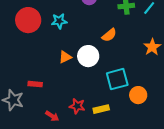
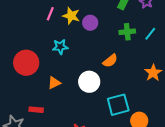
red circle: (28, 20) -> (26, 63), moved
orange triangle: (65, 57) -> (54, 83), moved

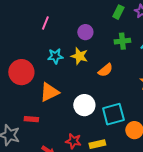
yellow star: (71, 16) -> (79, 56), moved
white circle: (89, 82) -> (84, 105), moved
orange triangle: (54, 83) -> (49, 92), size x1.5

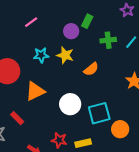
green rectangle: (118, 12) -> (87, 21), moved
pink line: (45, 23) -> (31, 22), turned 32
red rectangle: (31, 119) -> (17, 118), turned 40

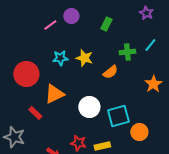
purple circle: (71, 31) -> (71, 16), moved
green cross: (108, 40) -> (127, 52), moved
red rectangle: (17, 118) -> (35, 113), moved

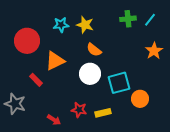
cyan line: (150, 45) -> (150, 20), moved
orange semicircle: (110, 72) -> (94, 50), moved, turned 77

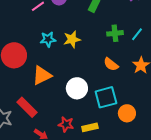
yellow star: (85, 25) -> (72, 39), turned -30
orange semicircle: (94, 50) -> (111, 64), moved
red rectangle: (36, 80) -> (27, 107), moved, size x1.5

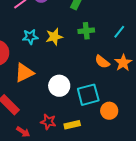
green cross: (115, 33) -> (86, 31), moved
orange semicircle: (111, 64) -> (102, 62), moved

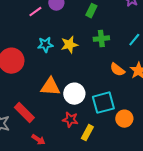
orange triangle: (24, 73) -> (50, 87), moved, turned 30
red star: (48, 122) -> (70, 120), moved
yellow rectangle: (72, 125) -> (87, 133), turned -49

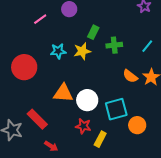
green rectangle: (91, 11) -> (93, 32), moved
pink line: (35, 12) -> (40, 19), moved

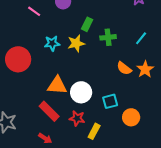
pink line: (40, 19) -> (34, 11), turned 72
cyan square: (116, 109) -> (110, 101), size x0.7
red rectangle: (37, 119) -> (49, 111), moved

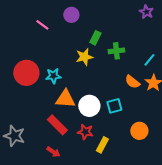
cyan line: (141, 38) -> (149, 60), moved
cyan star: (52, 43) -> (53, 76), moved
cyan square: (110, 101) -> (114, 106), moved

